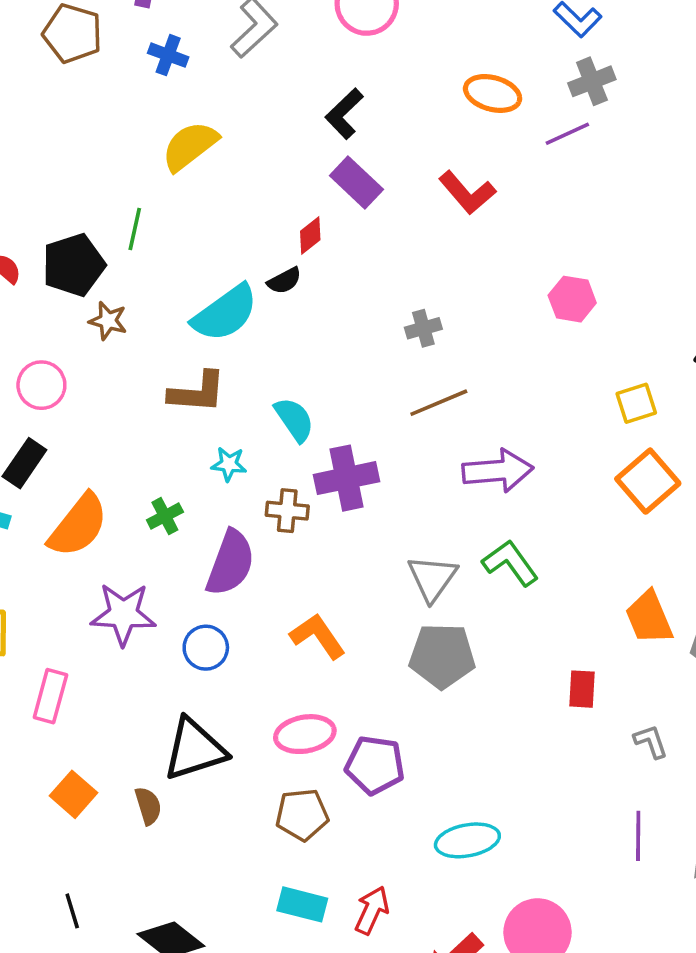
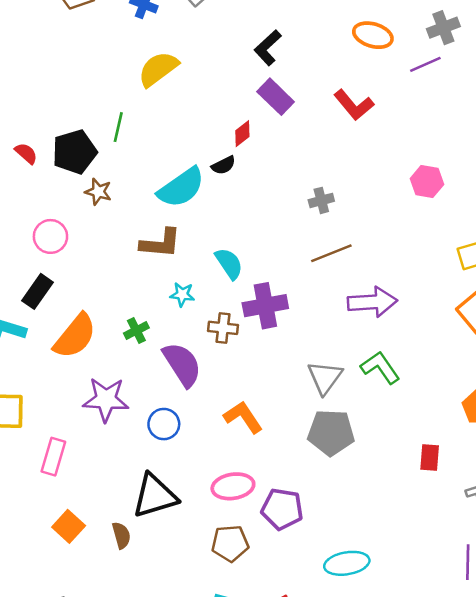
purple semicircle: (230, 563) -> (182, 364), turned -54

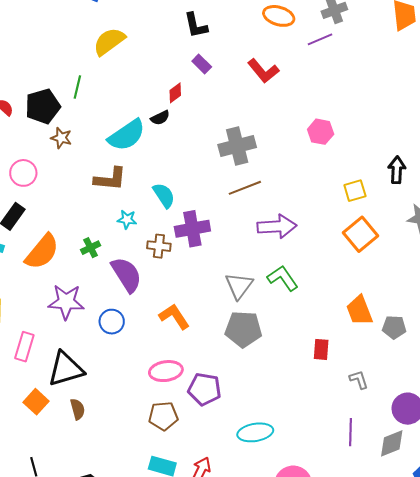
black L-shape: (268, 48) -> (196, 25), turned -60
purple rectangle: (276, 97) -> (202, 64), size x0.7
gray cross: (321, 200) -> (237, 146), size x1.8
black triangle: (155, 496) -> (66, 369), moved

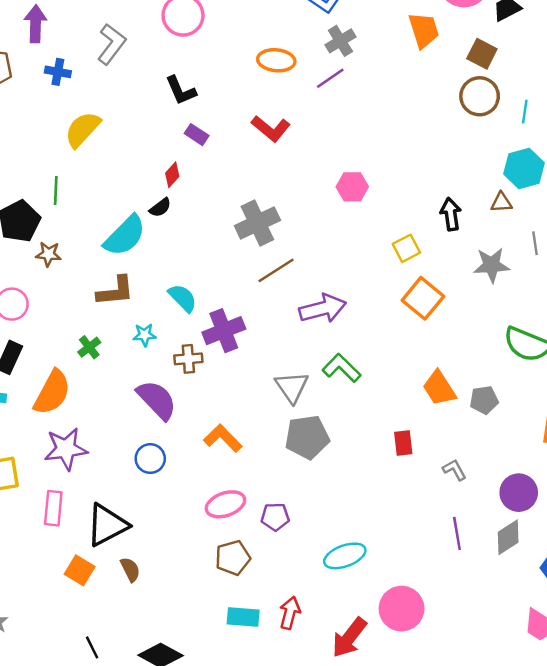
green cross: (91, 248) -> (89, 347), moved
purple star: (66, 302) -> (66, 449), moved
purple pentagon: (205, 389) -> (275, 517), size x0.7

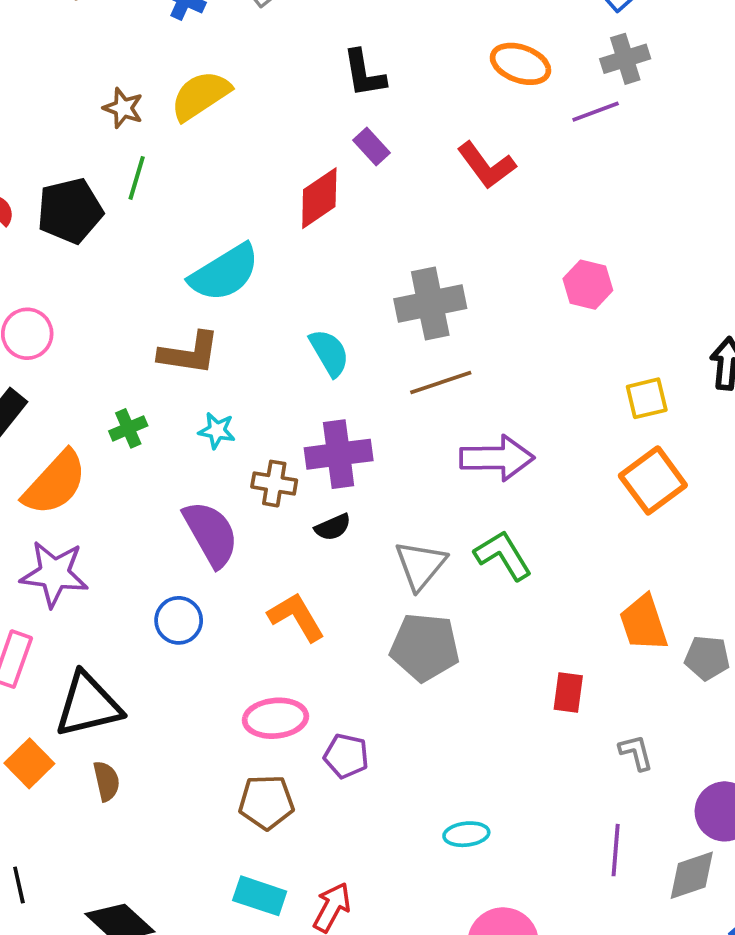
red diamond: (172, 175) -> (319, 198), size x1.6
black semicircle: (160, 208) -> (333, 527), moved
brown star: (48, 254) -> (123, 108), moved
cyan semicircle: (183, 298) -> (329, 353), moved
cyan ellipse: (345, 556) -> (466, 834), moved, size x0.7

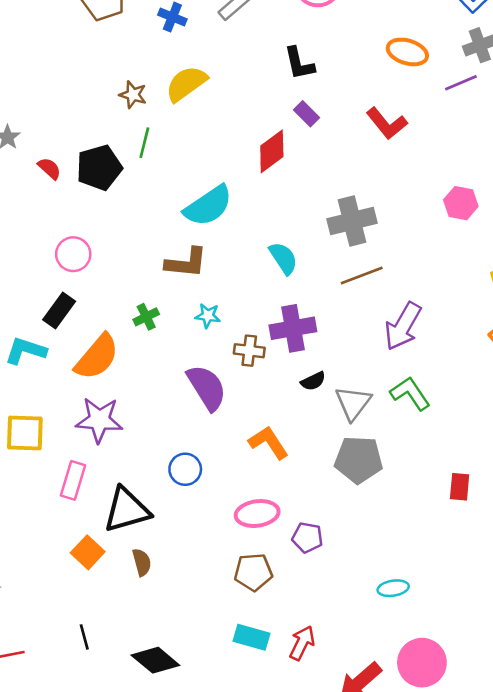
purple arrow: (497, 458) -> (403, 326), turned 123
black semicircle: (333, 527) -> (313, 381), moved
blue circle: (179, 620) -> (185, 469), moved

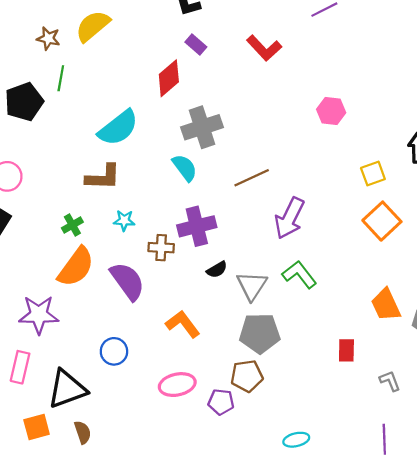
gray cross: (352, 221) -> (202, 127), moved
orange semicircle: (97, 357) -> (76, 267), moved
orange square: (88, 552) -> (37, 427), turned 36
brown pentagon: (253, 572) -> (247, 376), moved

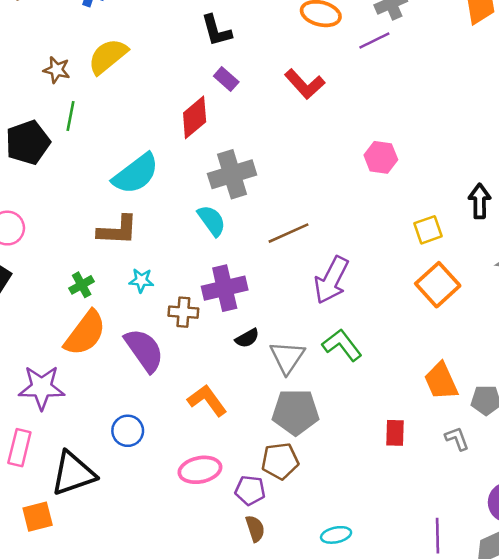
gray L-shape: (390, 381) -> (457, 439), moved
brown semicircle: (83, 432) -> (255, 529), moved

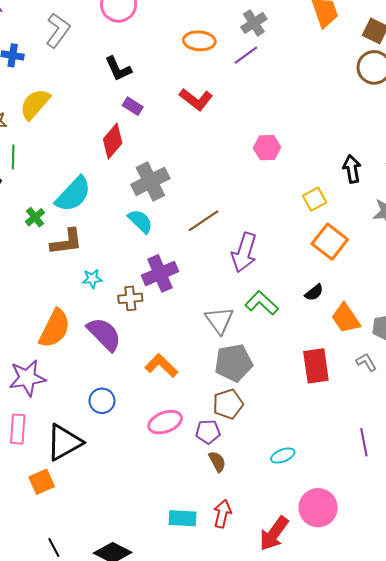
green cross: (82, 285) -> (35, 217), moved
black semicircle: (247, 338) -> (314, 293), moved
red rectangle: (395, 433) -> (316, 366), size x1.6

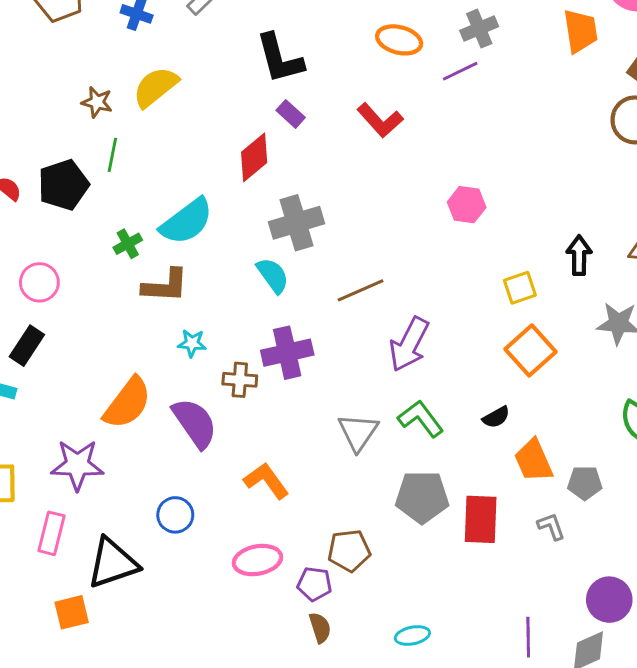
black L-shape: (118, 69) -> (280, 58), size x1.4
gray pentagon: (234, 363) -> (422, 497), moved

